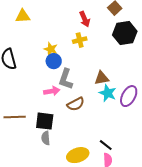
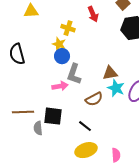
yellow cross: (80, 40) -> (68, 28), moved, turned 32
brown semicircle: (76, 104) -> (94, 99), moved
gray semicircle: (46, 138) -> (38, 128), moved
black line: (106, 145) -> (85, 126), moved

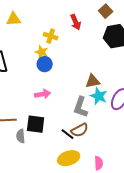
gray L-shape: (74, 74) -> (81, 107), moved
brown semicircle: (94, 99) -> (80, 130), moved

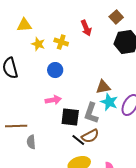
yellow star: (42, 52) -> (38, 44), moved
black square: (36, 124) -> (70, 117), moved

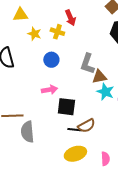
red arrow: (86, 28) -> (70, 18), moved
gray L-shape: (91, 113) -> (87, 64), moved
black line: (78, 140) -> (74, 130), turned -32
gray semicircle: (31, 142) -> (27, 132), size x1.5

